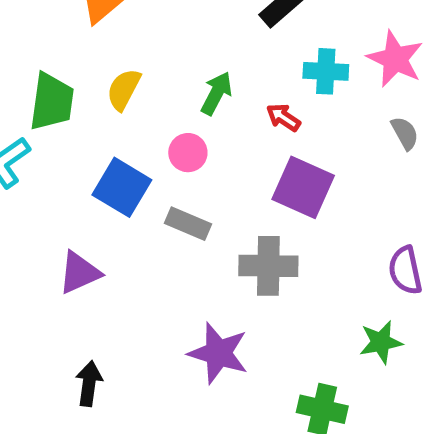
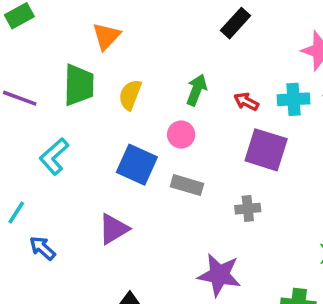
cyan cross: (326, 71) -> (294, 99), moved
green trapezoid: (52, 102) -> (79, 85), moved
gray cross: (268, 266) -> (248, 209), size x0.6

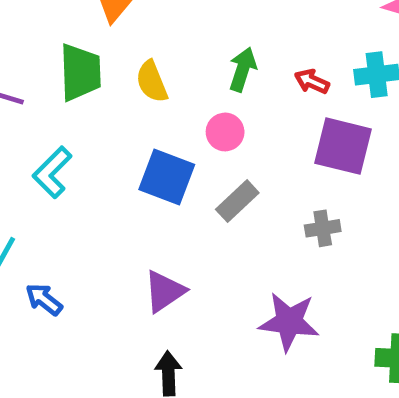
yellow semicircle: (130, 95) -> (152, 82), turned -40
gray rectangle: (187, 185) -> (237, 201), turned -56
purple triangle: (114, 229) -> (164, 291), moved

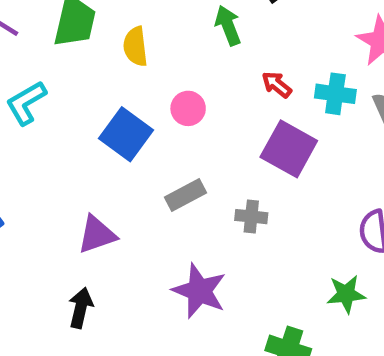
green arrow: (243, 69) -> (228, 25), moved, turned -54
gray rectangle: (237, 201) -> (186, 195), moved

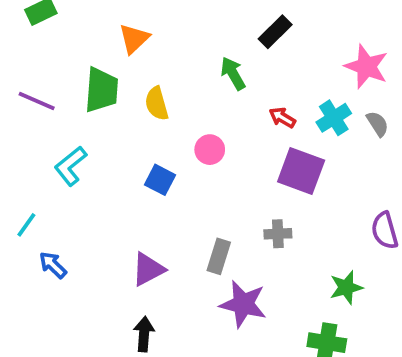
cyan cross: (335, 94) -> (334, 118), turned -32
blue square: (126, 134) -> (160, 180), size x0.7
gray rectangle: (186, 195) -> (219, 256), moved, turned -36
green star: (346, 294) -> (346, 287), moved

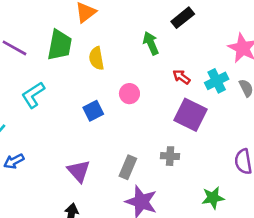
blue square: (160, 180) -> (93, 111), turned 30
blue arrow: (53, 265) -> (14, 161), turned -78
purple triangle: (148, 269) -> (79, 171), turned -50

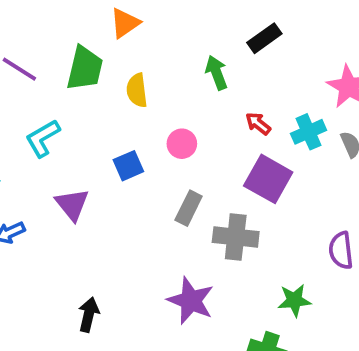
gray cross: (170, 156) -> (236, 237), size x1.6
gray rectangle: (128, 167) -> (189, 208), moved
purple triangle: (79, 171) -> (72, 204), moved

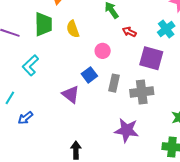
red arrow: (258, 124) -> (129, 32), moved
blue square: (128, 166) -> (89, 75), moved
purple triangle: (72, 204) -> (71, 94), moved

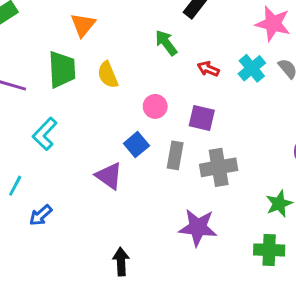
red arrow: (129, 32) -> (208, 69), moved
purple square: (151, 58) -> (202, 118), moved, size x0.7

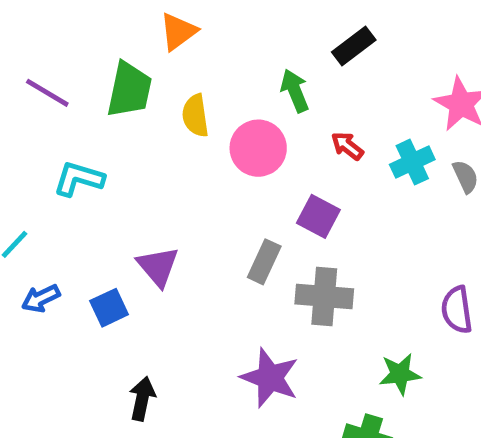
pink circle: (155, 106) -> (258, 148), moved, size x1.5
cyan L-shape: (45, 134) -> (79, 179), turned 48
blue square: (136, 145) -> (109, 308), moved

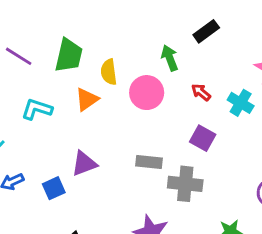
orange triangle: (178, 32) -> (87, 99), moved
cyan cross: (412, 162) -> (241, 103), turned -35
purple square: (318, 216) -> (203, 138), moved
gray rectangle: (264, 262) -> (149, 162), turned 70
purple triangle: (158, 266) -> (84, 164), turned 48

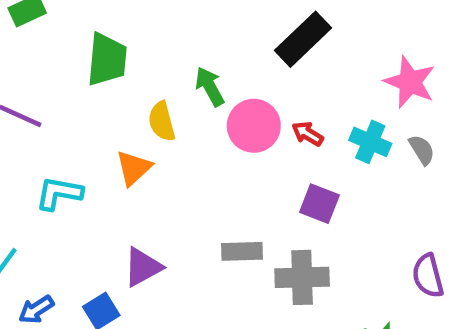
black rectangle: (206, 31) -> (303, 39), size x1.4
green trapezoid: (69, 55) -> (107, 60), moved
green arrow: (170, 58) -> (210, 87), moved
pink circle: (147, 93) -> (254, 126), moved

